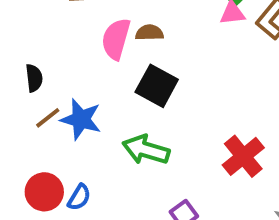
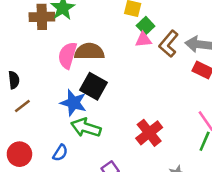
brown semicircle: (149, 33) -> (89, 52), size x1.6
blue star: (81, 119) -> (73, 103), moved
blue semicircle: (79, 197) -> (60, 153), moved

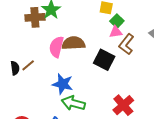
brown L-shape: (169, 44) -> (126, 44), moved
black square: (94, 86) -> (104, 60), moved
brown line: (22, 106) -> (28, 65), moved

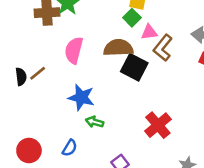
green square: (117, 21) -> (132, 18), moved
brown semicircle: (73, 43) -> (118, 48), moved
green arrow: (73, 103) -> (95, 122), size x0.6

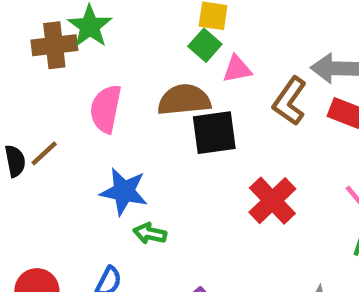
brown L-shape: (163, 48) -> (290, 101), moved
black square: (134, 67) -> (214, 133), turned -32
red cross: (158, 125) -> (272, 201), moved

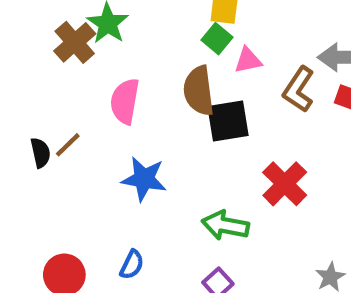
brown cross: (54, 45) -> (75, 42), turned -33
brown semicircle: (184, 100) -> (199, 91), turned -90
green arrow: (150, 233) -> (225, 225), moved, size x1.5

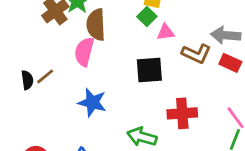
brown L-shape: (299, 89) -> (196, 54), turned -104
brown semicircle: (199, 91) -> (96, 25), moved
red cross: (285, 184) -> (182, 113), turned 36

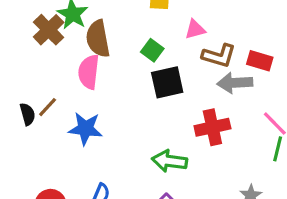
green square: (147, 17) -> (152, 50), moved
pink triangle: (166, 32) -> (195, 29), moved
gray arrow: (226, 35) -> (235, 83), moved
blue star: (92, 102) -> (85, 129), moved

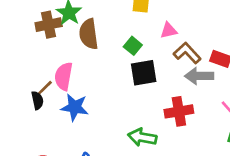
brown cross: (49, 30) -> (49, 25), turned 30
brown L-shape: (219, 56) -> (187, 53), turned -152
pink semicircle: (89, 72) -> (64, 76), moved
black semicircle: (27, 114) -> (37, 100), moved

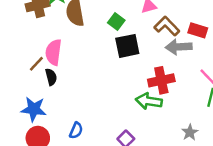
black semicircle: (37, 100) -> (51, 77), moved
blue star: (75, 107) -> (34, 109), moved
green arrow: (142, 137) -> (149, 101), moved

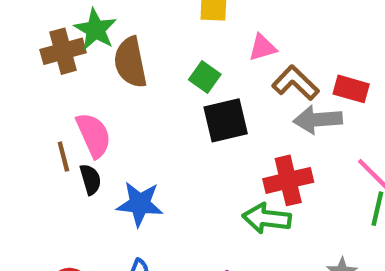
pink semicircle: (54, 52) -> (94, 135), turned 150
brown line: (36, 64) -> (63, 157), turned -56
blue star: (34, 109) -> (140, 204), moved

